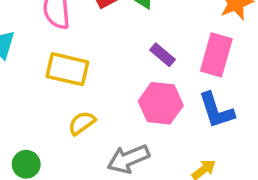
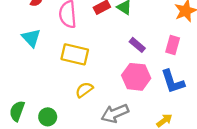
pink rectangle: (216, 55) -> (173, 45), size x0.7

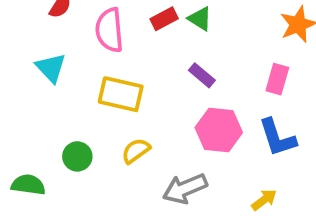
purple rectangle: (137, 45) -> (202, 75), moved
green semicircle: (17, 111) -> (28, 185), turned 78
green circle: (48, 117) -> (77, 156), moved

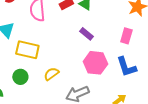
yellow rectangle: (121, 94) -> (27, 50), moved

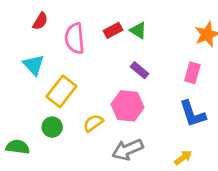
yellow rectangle: (27, 50) -> (61, 91), turned -65
pink hexagon: (95, 63) -> (128, 106), moved

